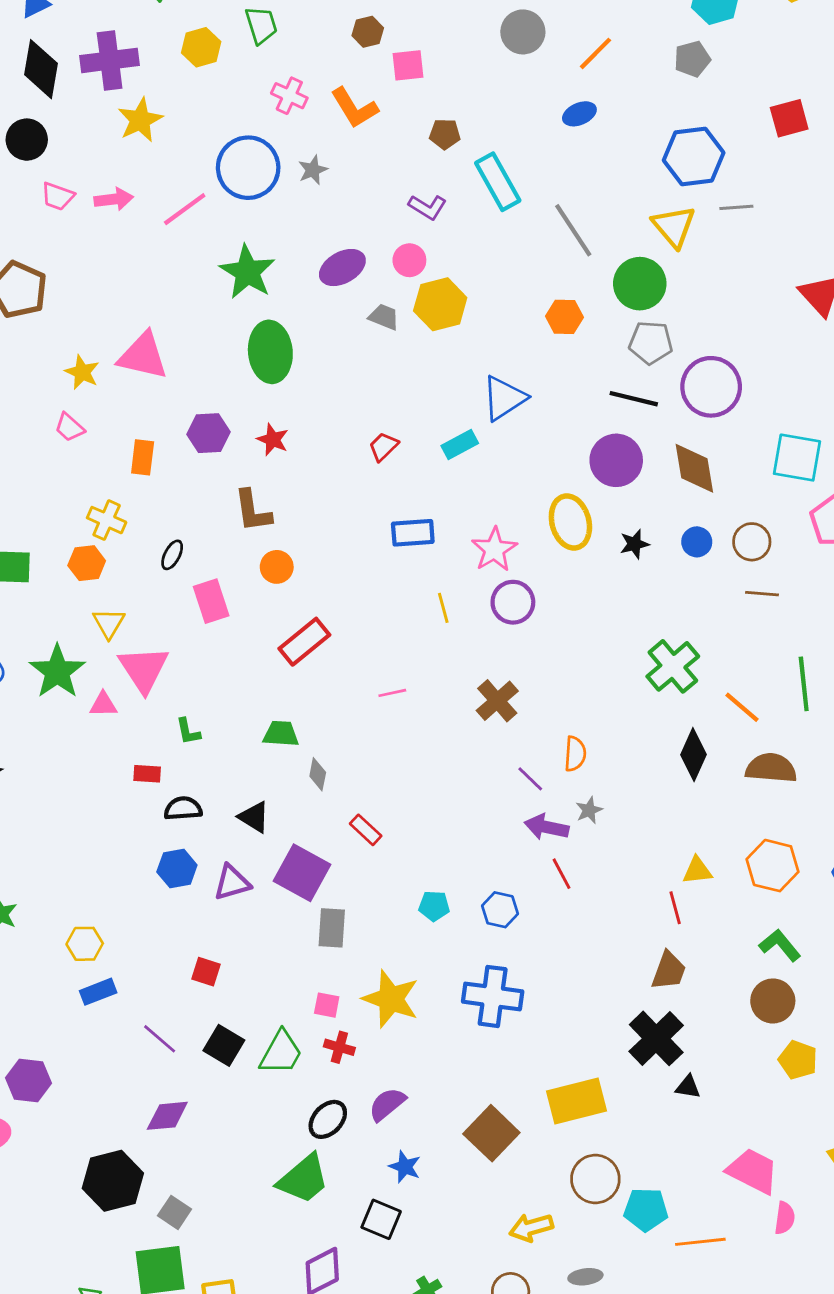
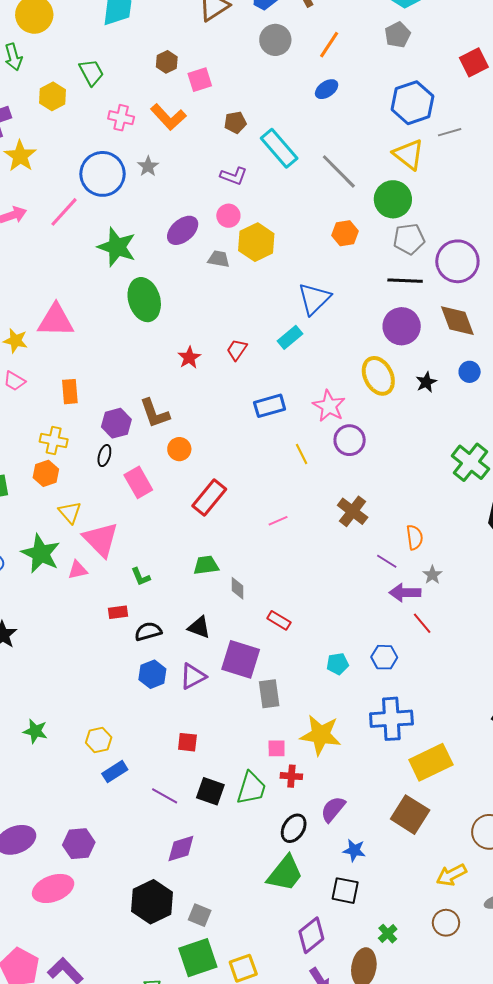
purple hexagon: (208, 433) -> (116, 423), moved
red star: (273, 440) -> (189, 358), moved, turned 30
yellow rectangle: (577, 1101) -> (431, 762), moved

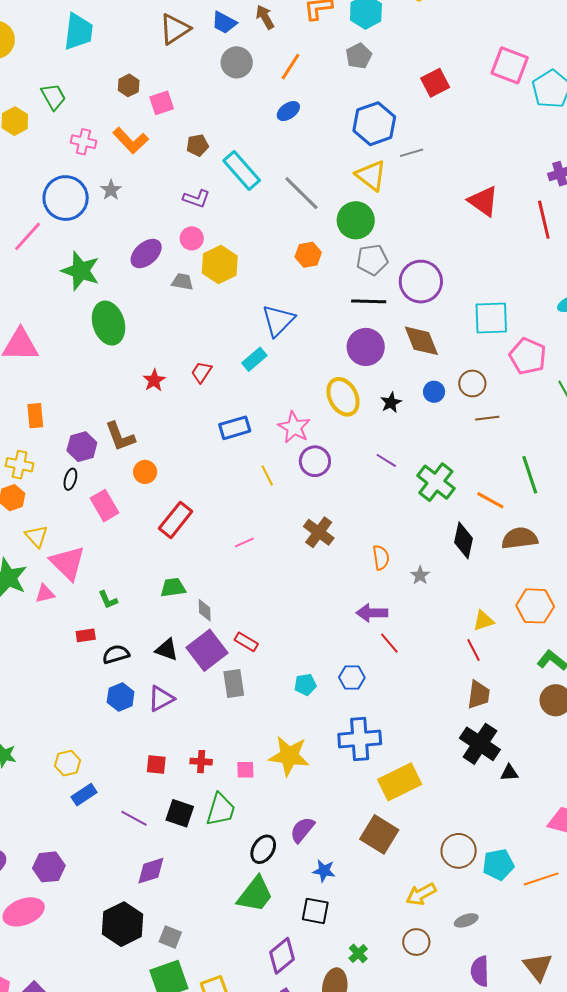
purple line: (387, 561) -> (386, 460), moved
gray star: (432, 575) -> (420, 575), moved
purple square: (241, 659) -> (207, 650), moved, turned 36
gray rectangle: (269, 694) -> (234, 683), moved
red cross: (291, 776) -> (201, 762), moved

